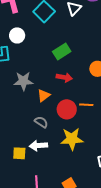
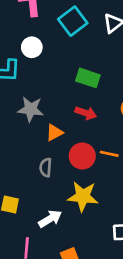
green rectangle: (62, 52) -> (88, 78), turned 42
gray semicircle: (41, 122) -> (46, 167), turned -128
white arrow: (38, 146) -> (50, 219), moved, turned 144

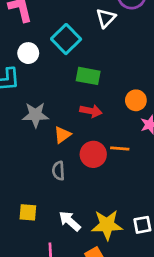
cyan square: (73, 21) -> (66, 39), moved
yellow star: (83, 196) -> (107, 225), moved
white arrow: (50, 219) -> (70, 221), turned -100

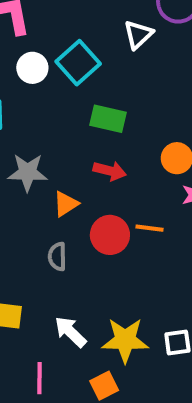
white circle: (28, 53) -> (32, 68), moved

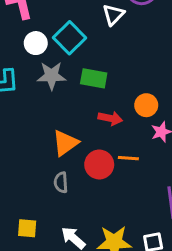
red arrow: (110, 171) -> (110, 118), moved
gray star: (28, 172) -> (51, 76), moved
orange triangle: (66, 204) -> (65, 143), size x1.4

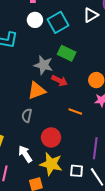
gray star: (51, 76) -> (43, 65), moved
red arrow: (110, 118) -> (59, 81), moved
red circle: (99, 165) -> (51, 137), moved

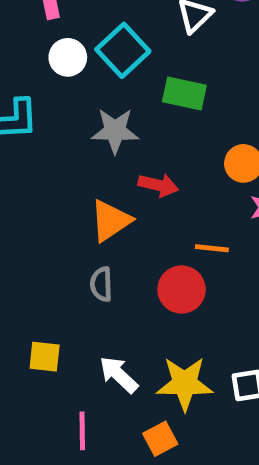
green rectangle: (67, 53) -> (184, 93), moved
gray star: (43, 65) -> (115, 131), moved
red circle: (51, 137) -> (182, 289), moved

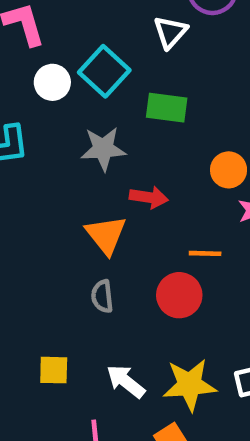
orange triangle: (110, 221) -> (106, 235), turned -30

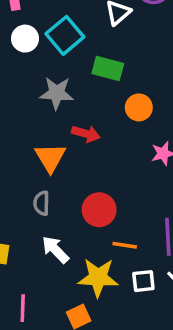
orange circle: (229, 170) -> (139, 107), moved
orange line: (205, 253) -> (125, 245), moved
white arrow: (126, 381) -> (55, 250), moved

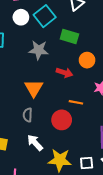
red arrow: (86, 134) -> (64, 73), moved
orange line: (125, 245) -> (76, 102), moved

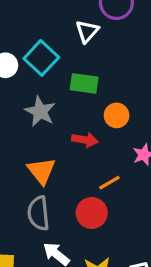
gray star: (39, 50) -> (40, 111), turned 30
orange line: (76, 102) -> (109, 183), turned -32
gray semicircle: (28, 115) -> (38, 213), size x1.5

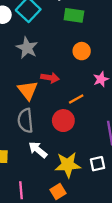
green rectangle: (84, 83) -> (74, 15), moved
red arrow: (85, 140) -> (50, 78), moved

